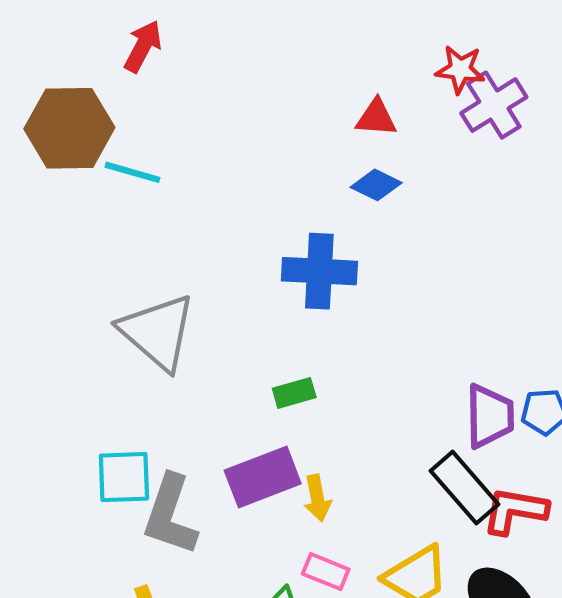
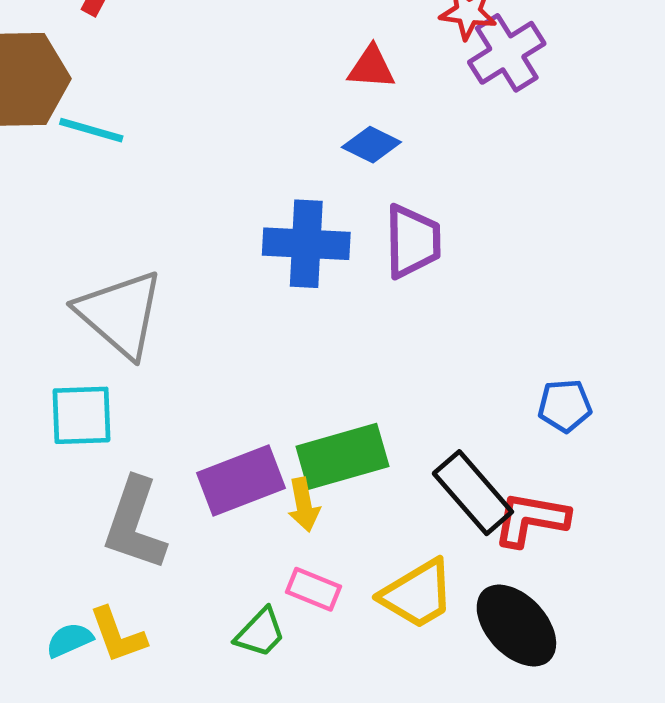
green rectangle: (294, 393) -> (342, 456), moved, size x1.8
purple trapezoid: (490, 416) -> (413, 241), moved
cyan square: (124, 477) -> (82, 415), moved

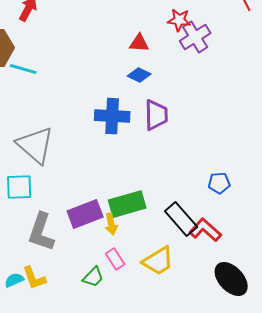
red L-shape: (531, 519) -> (205, 230), turned 32
pink rectangle: (313, 589) -> (115, 259), turned 35
black ellipse: (516, 625) -> (231, 279), moved

